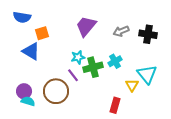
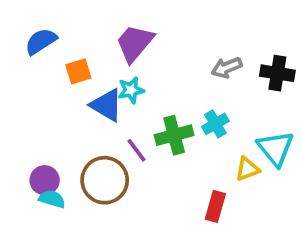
blue semicircle: (22, 17) -> (41, 41), turned 138
purple trapezoid: (86, 26) -> (135, 43), moved
blue triangle: (31, 51) -> (107, 105), moved
cyan star: (78, 57) -> (131, 90), moved
yellow triangle: (132, 85) -> (247, 169), turned 40

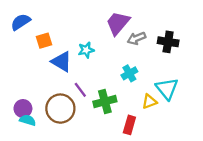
purple trapezoid: (135, 43) -> (118, 23), moved
cyan star: (131, 90) -> (86, 50), moved
green cross: (174, 135) -> (105, 102), moved

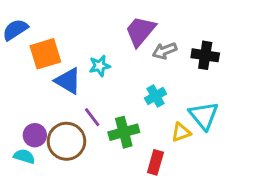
orange square: (44, 41) -> (45, 54), size x1.5
purple circle: (23, 109) -> (35, 135), moved

